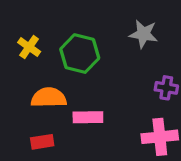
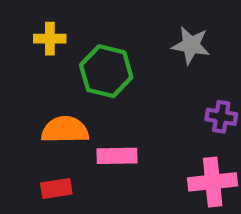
yellow cross: (29, 47) -> (50, 39), moved, turned -35

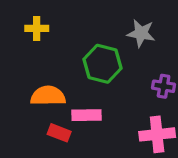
green hexagon: (106, 71) -> (103, 64), moved
red rectangle: (56, 188) -> (59, 133), moved, turned 30

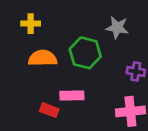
orange semicircle: (48, 96) -> (43, 58), moved

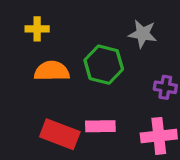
pink rectangle: (72, 95) -> (100, 126), moved
red rectangle: (49, 110) -> (60, 134), size x1.6

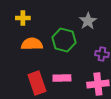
gray star: (143, 34) -> (88, 21), turned 30
red rectangle: (60, 134) -> (37, 83), turned 50

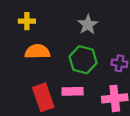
gray star: (88, 21) -> (88, 25), moved
green hexagon: (64, 40) -> (83, 60), moved

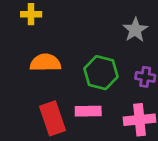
yellow cross: (27, 21) -> (31, 14), moved
gray star: (88, 25) -> (135, 30), moved

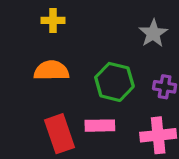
yellow cross: (31, 14) -> (53, 20), moved

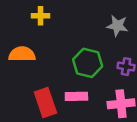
gray star: (153, 33) -> (117, 26), turned -30
orange semicircle: (51, 71) -> (22, 54), moved

